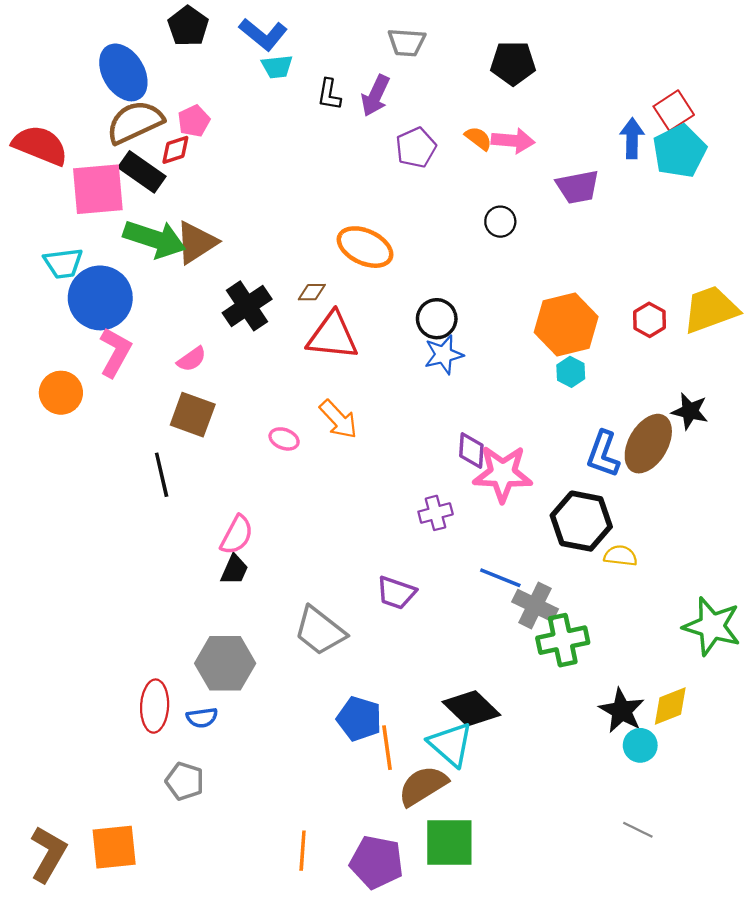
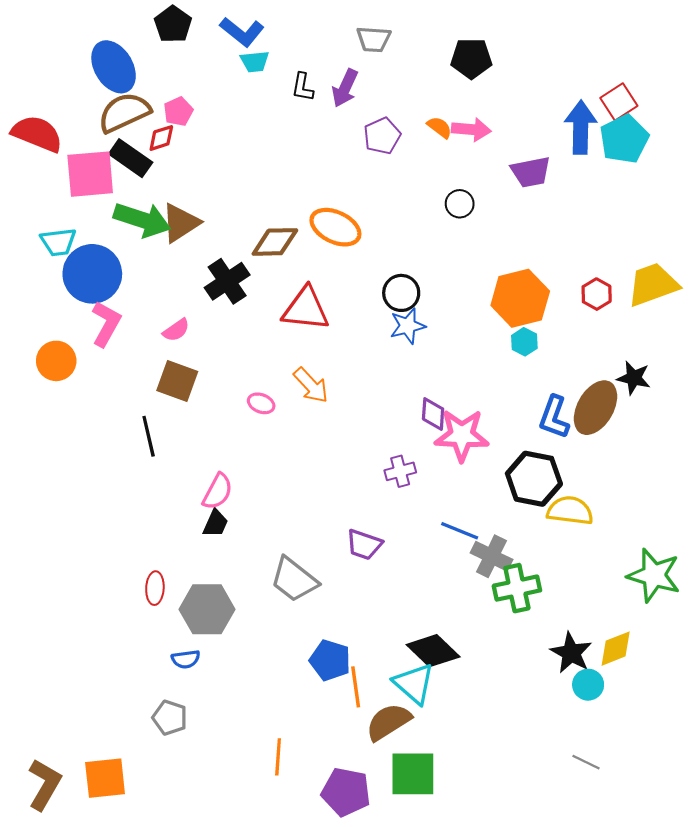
blue arrow: (632, 138) -> (581, 127), size x1.4
brown diamond: (312, 292) -> (275, 242), moved, size x1.8
yellow semicircle: (621, 556) -> (570, 511), size x1.5
red ellipse: (155, 706) -> (155, 588), moved, size x0.7
orange line: (303, 851) -> (278, 757), moved

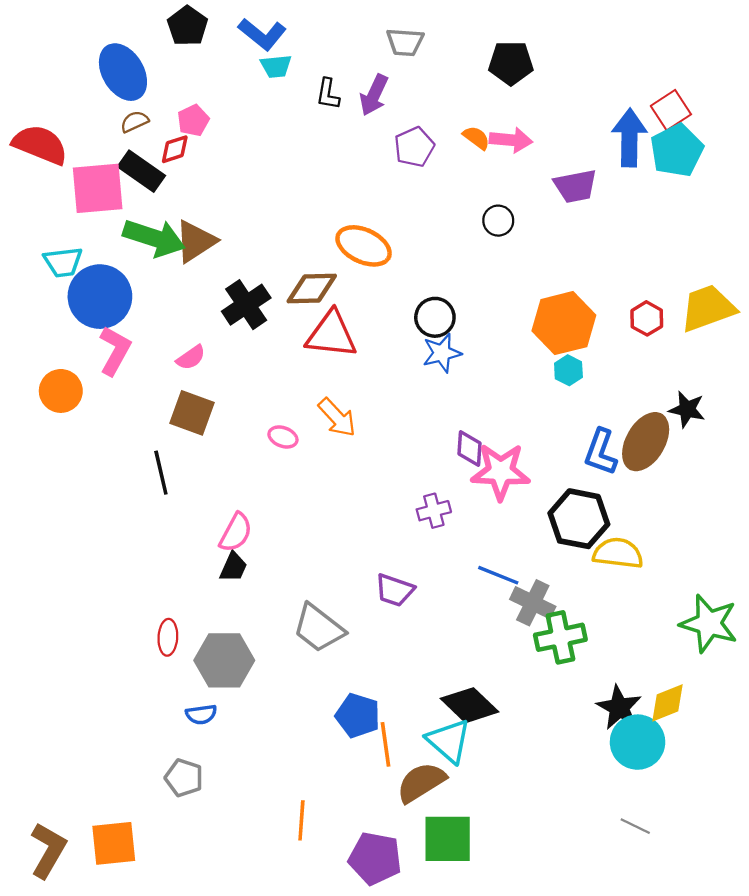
brown semicircle: (124, 112) -> (134, 122), size x0.5
brown diamond: (275, 242) -> (312, 289), moved
cyan circle: (588, 685) -> (638, 742), size x1.6

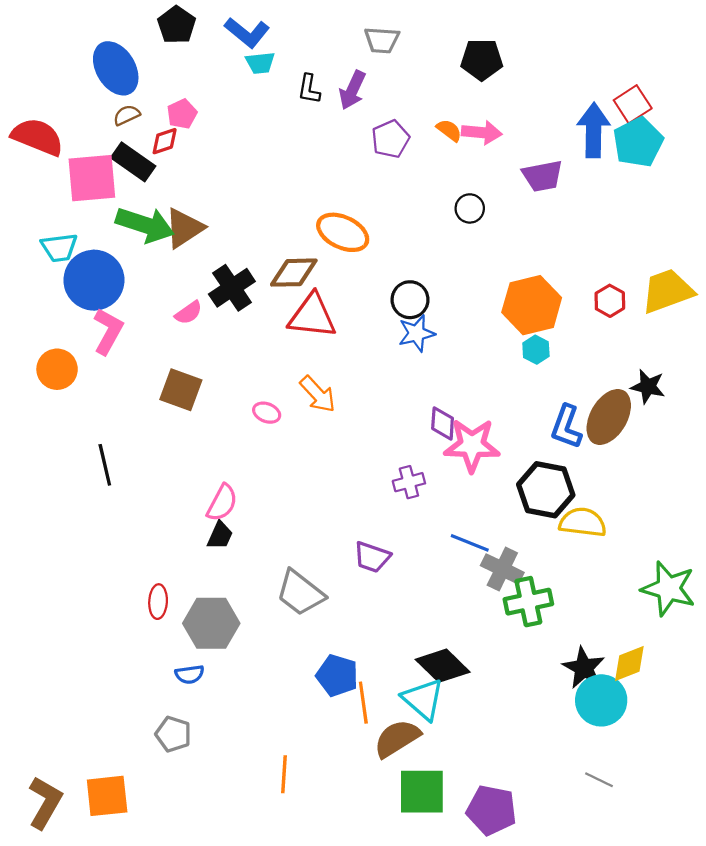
pink semicircle: (191, 358) -> (188, 313), moved
black line: (161, 473) -> (105, 465), moved
purple pentagon: (375, 858) -> (491, 810), moved

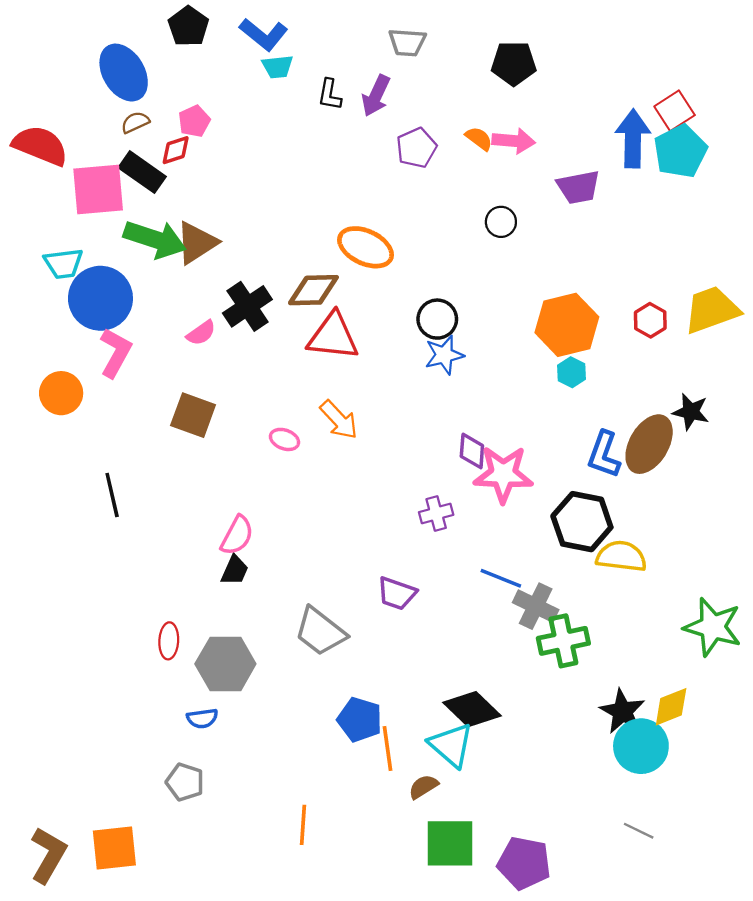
brown semicircle: (397, 738) -> (423, 787), size x0.6

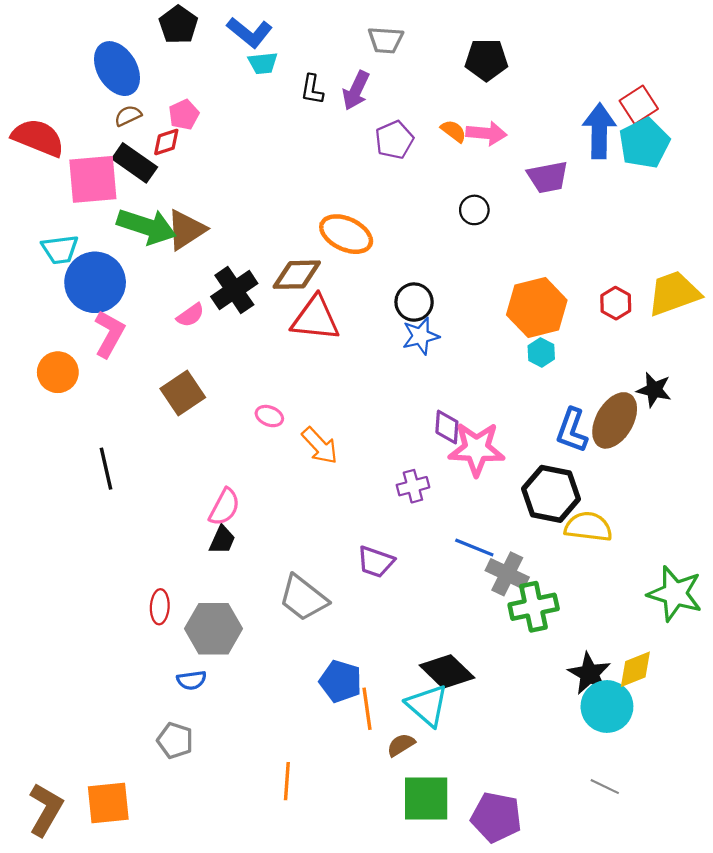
brown square: (193, 415) -> (183, 393), turned 36
orange arrow: (339, 420) -> (320, 446), moved

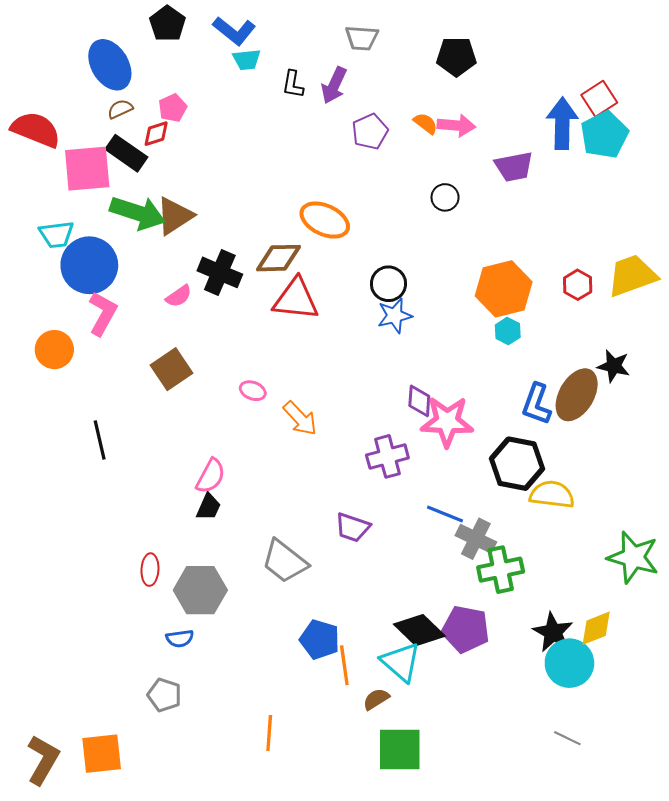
black cross: (234, 290) -> (220, 272), turned -33
purple cross: (413, 486) -> (387, 456), size x1.4
purple pentagon: (496, 817) -> (466, 629), moved

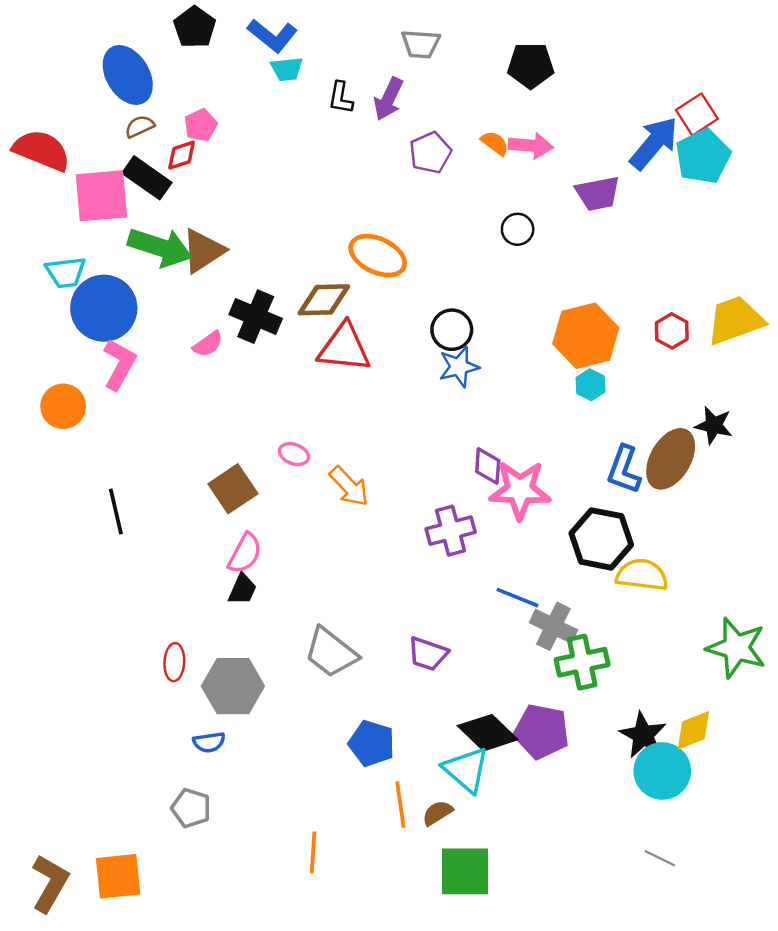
blue arrow: (562, 123) -> (654, 143), turned 39
brown square: (172, 369) -> (233, 489), moved
purple trapezoid: (352, 527) -> (428, 654), moved
orange line: (344, 665) -> (400, 804), moved

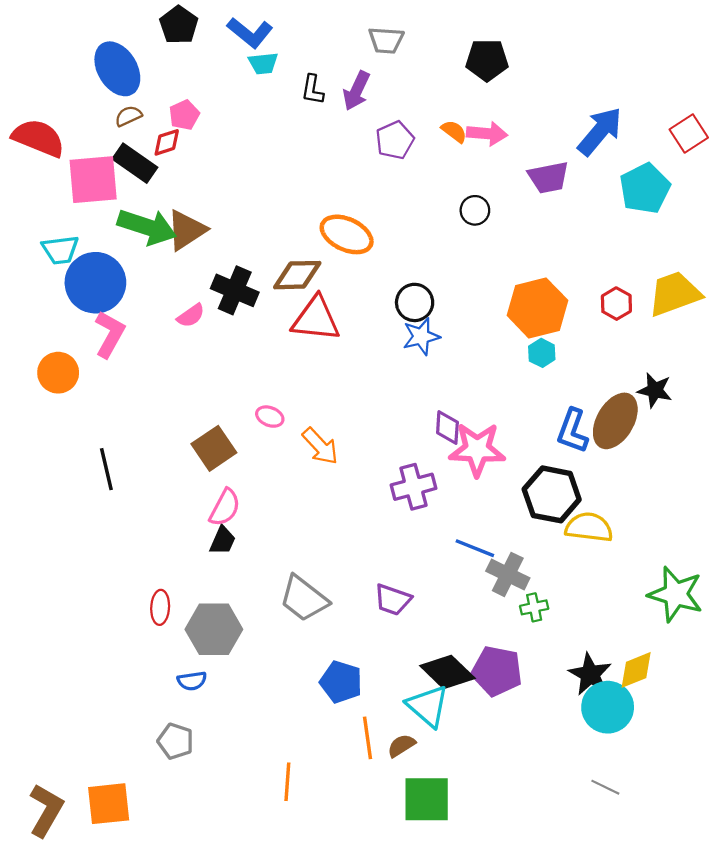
red square: (697, 114) -> (689, 134), moved
cyan pentagon: (703, 156) -> (645, 188), moved
green cross: (582, 662) -> (534, 607), size x0.6

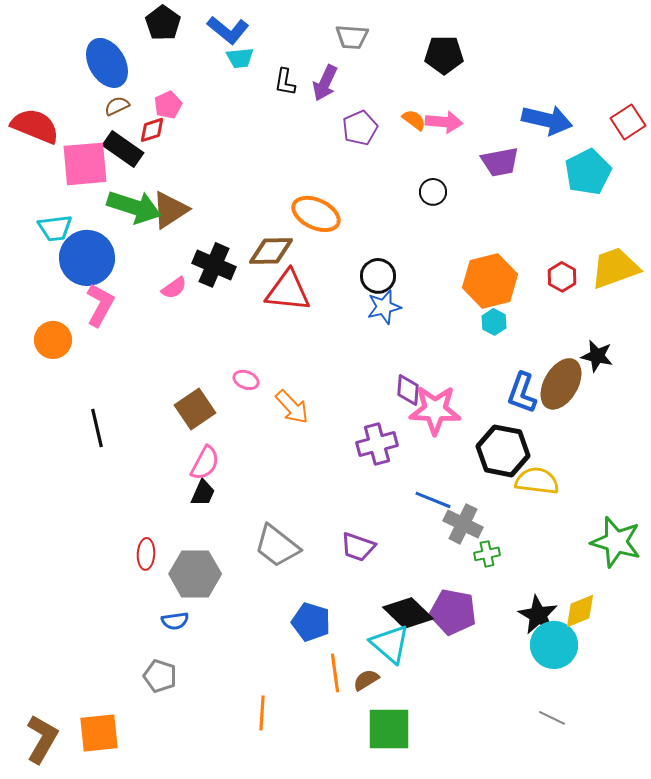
blue arrow: (600, 131) -> (547, 120), turned 63

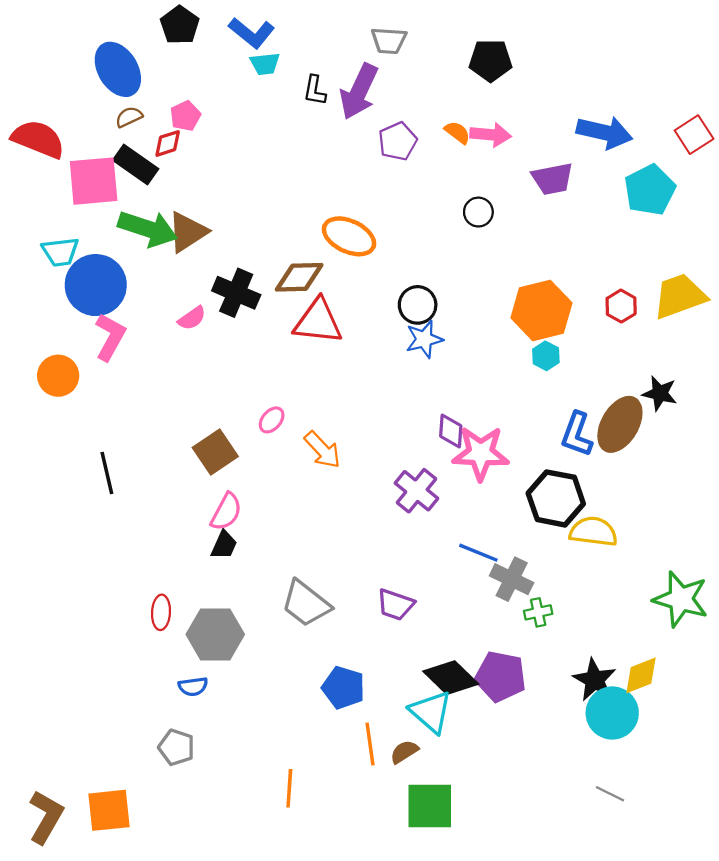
purple arrow: (325, 83) -> (359, 91), size x1.4
pink ellipse: (246, 380) -> (272, 420), turned -70
purple cross: (377, 444) -> (416, 491), turned -36

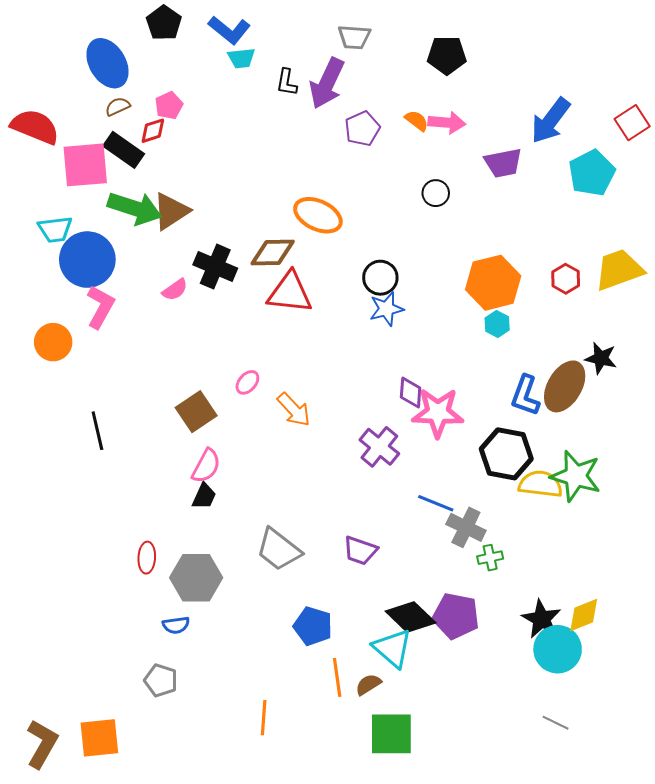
blue arrow: (604, 132) -> (551, 121), turned 114
green star: (681, 599) -> (576, 476), moved

